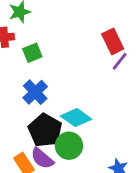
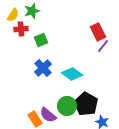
cyan diamond: (76, 118) -> (72, 74), moved
black pentagon: (45, 130) -> (86, 104), moved

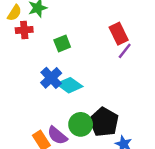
green square: (41, 40) -> (62, 43), moved
cyan diamond: (72, 74) -> (70, 85), moved

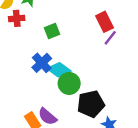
black pentagon: (104, 122) -> (91, 104), turned 30
green circle: (81, 124) -> (69, 83), moved

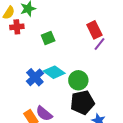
blue cross: (42, 63) -> (35, 77), moved
green circle: (69, 83) -> (78, 80), moved

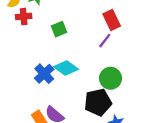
purple line: (99, 44) -> (105, 41), moved
green circle: (78, 80) -> (111, 78), moved

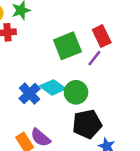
green square: (59, 29) -> (67, 46), moved, size x1.6
green circle: (111, 78) -> (76, 92), moved

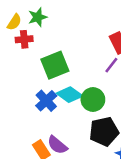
green square: (67, 46) -> (55, 65), moved

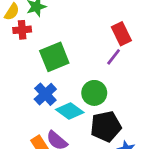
cyan diamond: (70, 95) -> (70, 111), moved

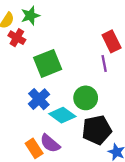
red cross: (22, 30) -> (17, 38), turned 35
purple line: (114, 57) -> (104, 63), turned -49

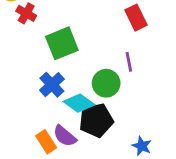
purple line: (104, 63) -> (129, 62), moved
black pentagon: (97, 130) -> (96, 120), moved

